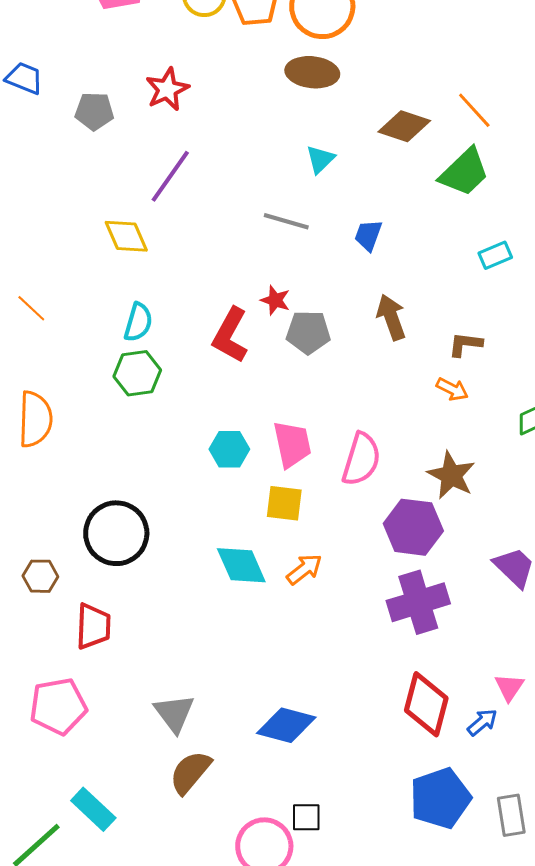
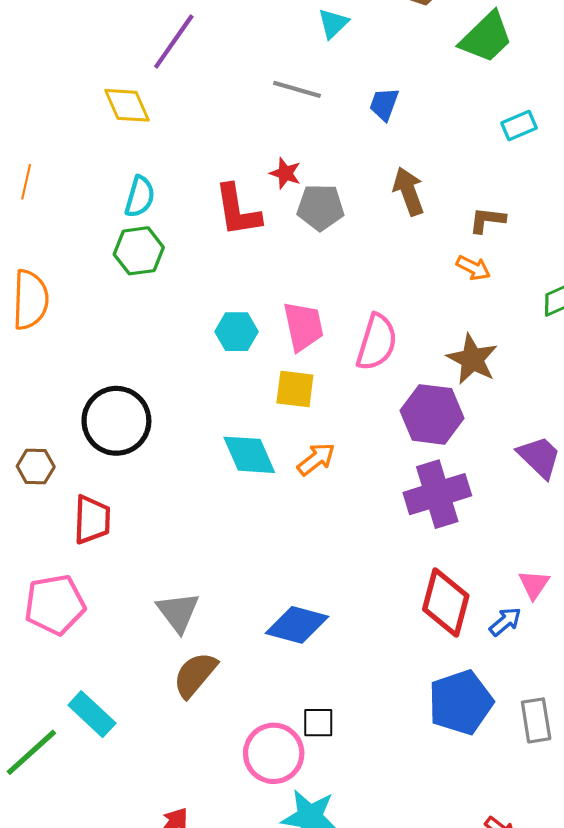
orange line: (31, 308) -> (26, 182), turned 60
red L-shape: (230, 335) -> (238, 210), turned -38

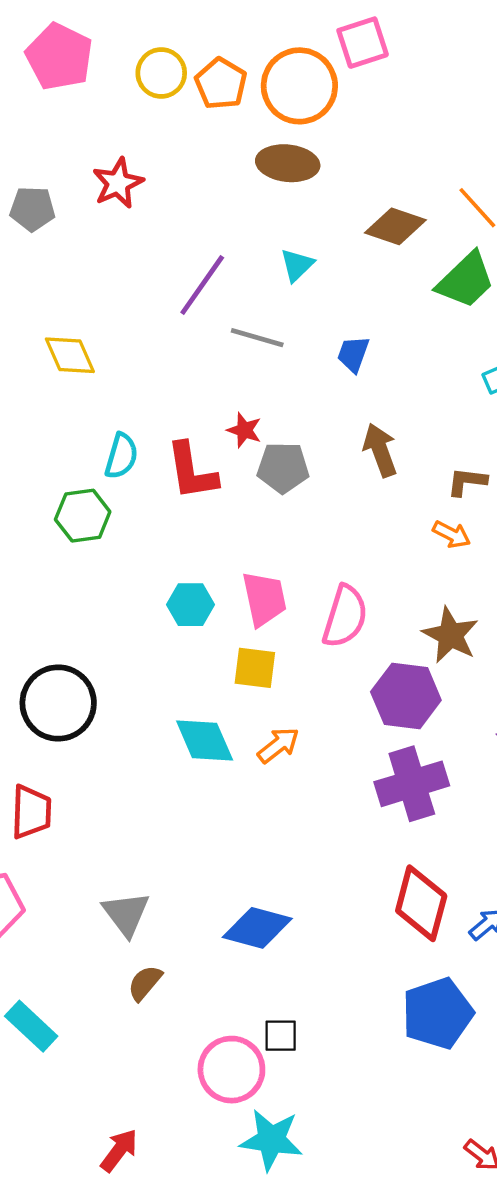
purple line: (174, 42) -> (202, 285), moved
cyan semicircle: (140, 197) -> (121, 456), moved
brown semicircle: (195, 675) -> (145, 983), size x0.7

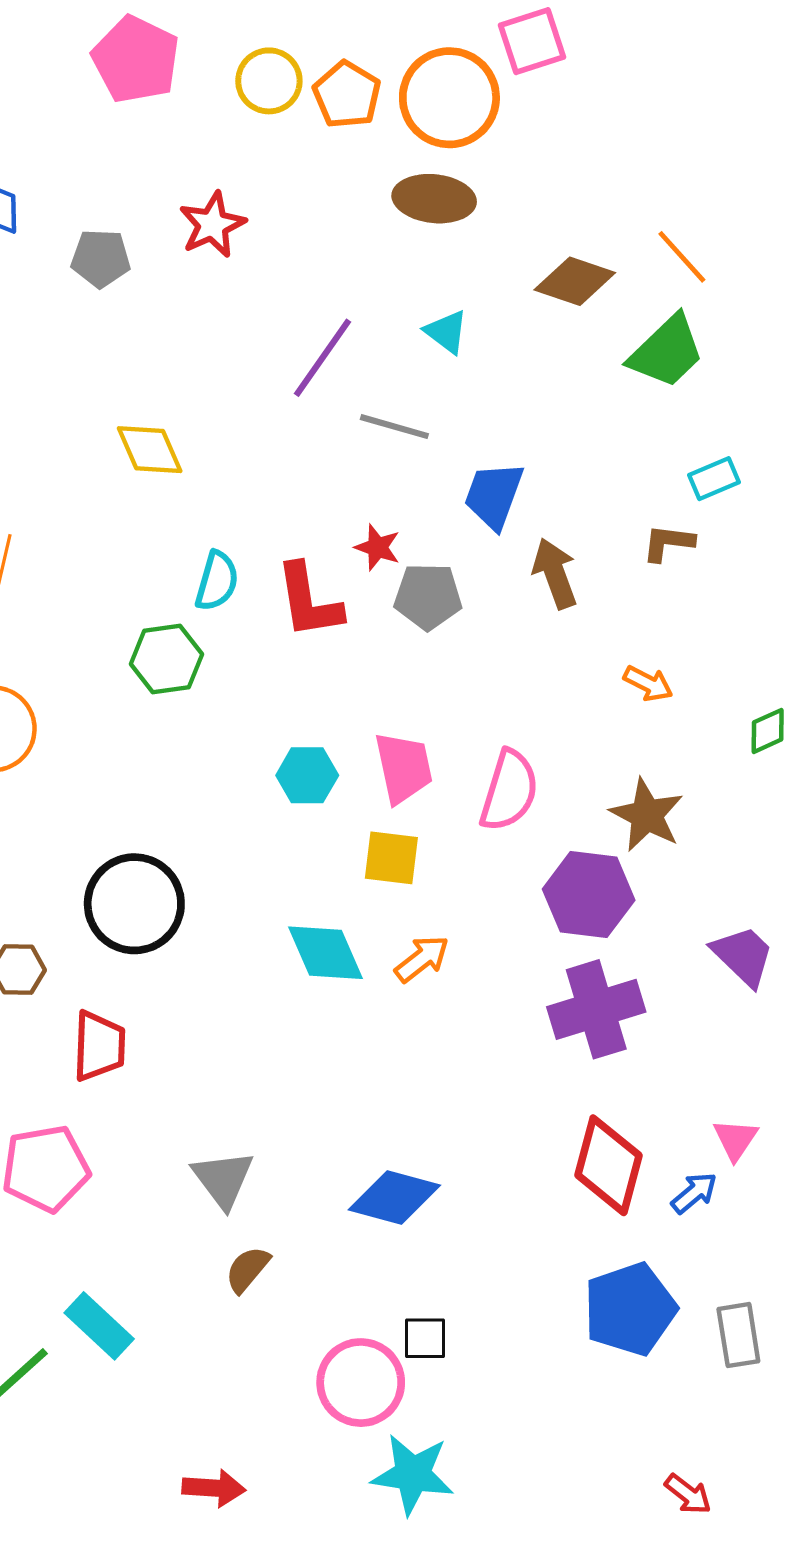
cyan triangle: (297, 265) -> (446, 332), turned -39
blue trapezoid: (353, 354) -> (494, 495), moved, size x1.4
brown L-shape: (467, 482) -> (668, 543), moved
red arrow: (119, 1150) -> (214, 1488), turned 57

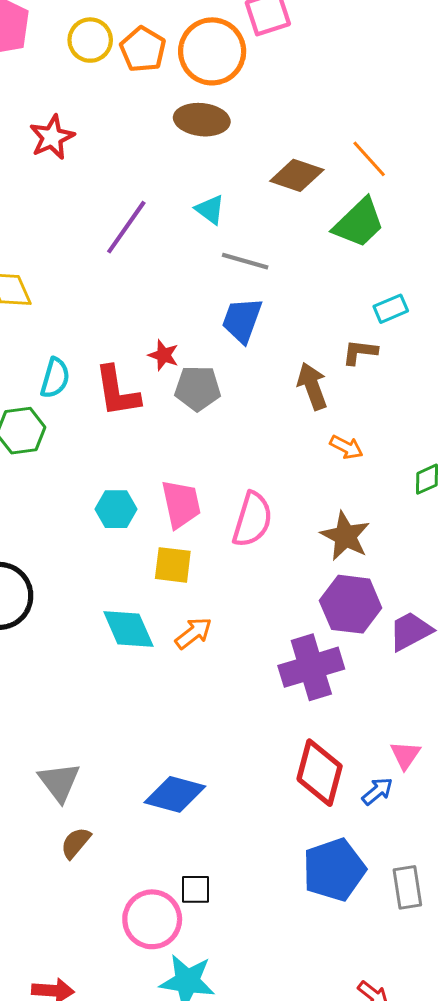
gray line: (394, 427) -> (245, 261), moved
brown arrow: (555, 573) -> (312, 386), moved
purple hexagon: (589, 895) -> (351, 604), moved
purple trapezoid: (743, 956) -> (410, 631), turned -72

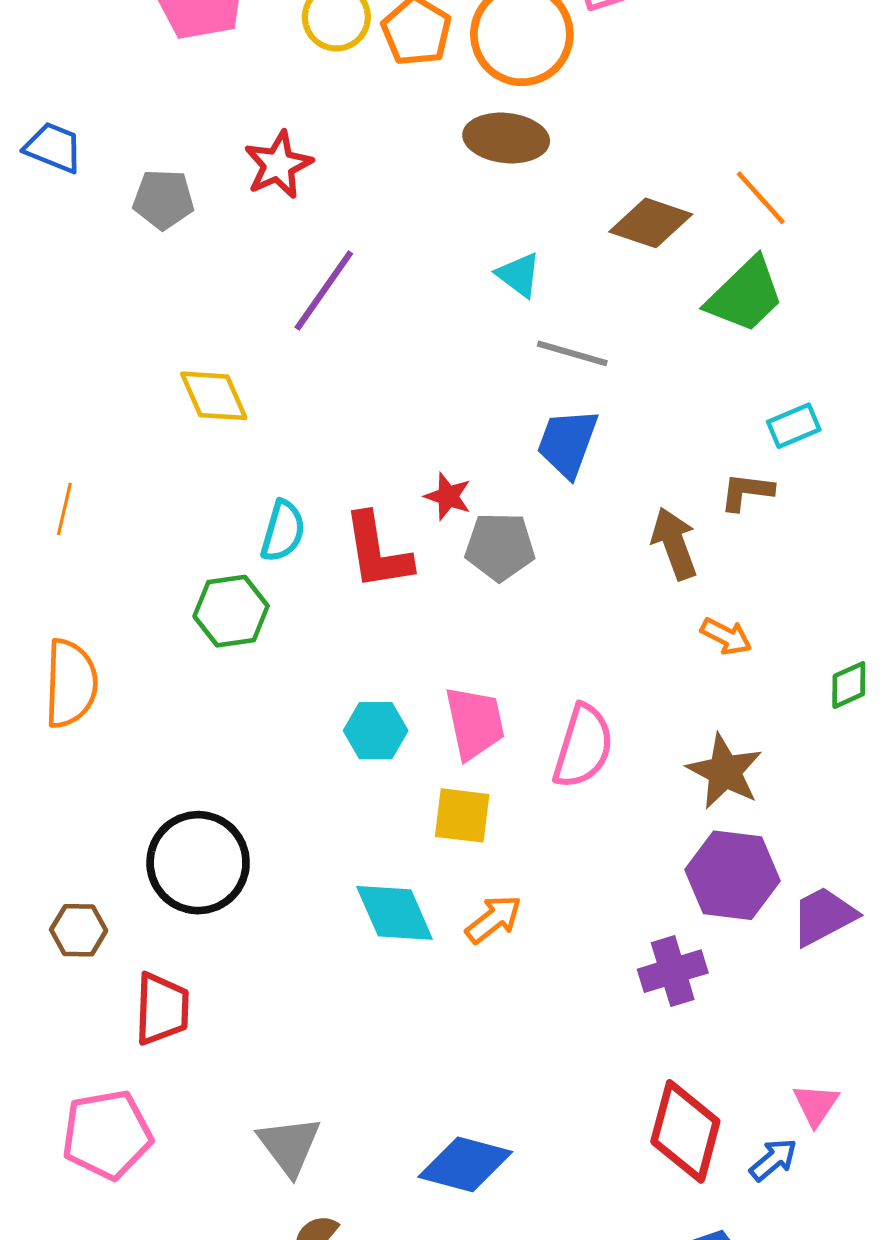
purple line: (126, 227) -> (324, 290), moved
purple cross: (311, 667) -> (673, 971), size x0.7

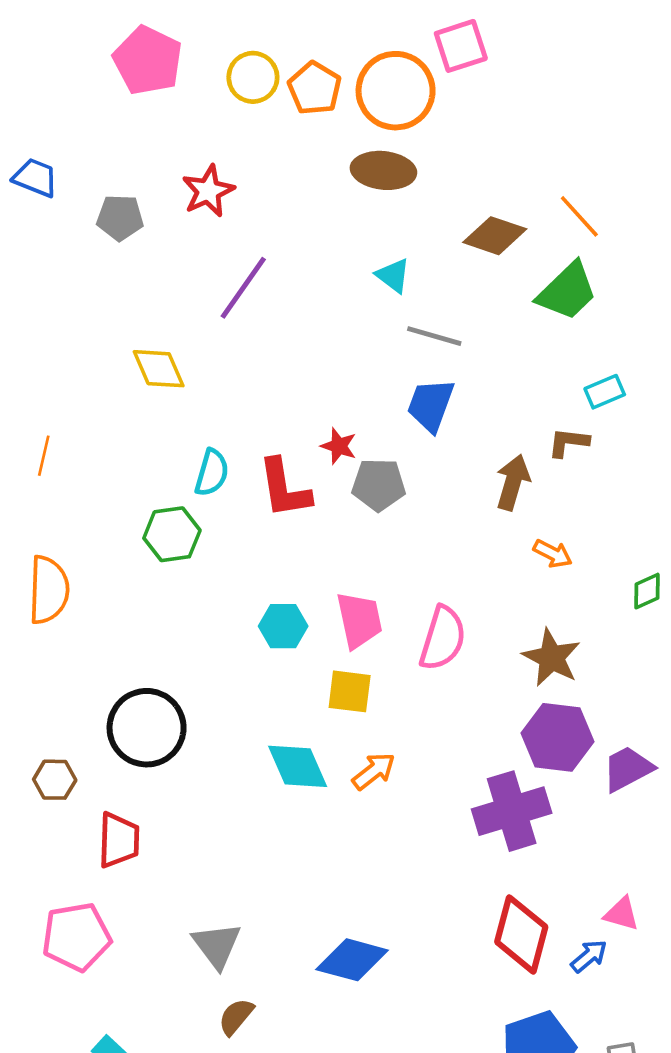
brown arrow: (674, 544) -> (513, 482), turned 36
purple cross: (673, 971) -> (512, 811), size x1.5
pink triangle: (816, 1105) -> (622, 914), turned -48

